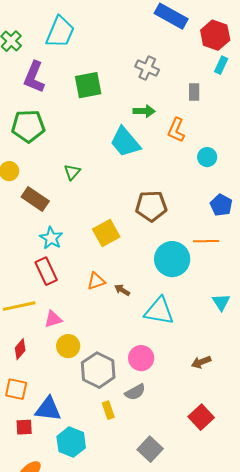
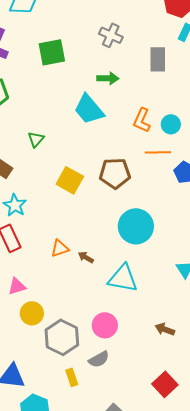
gray rectangle: (194, 92) -> (158, 59), size x1.4
orange L-shape: (176, 130) -> (142, 120), moved
yellow square: (106, 233) -> (70, 180), moved, turned -32
orange line: (206, 241) -> (158, 152), moved
brown arrow: (201, 362) -> (165, 329), turned 42

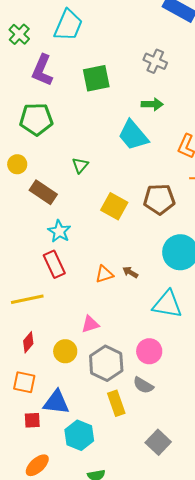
brown arrow: (86, 257) -> (130, 272), moved
pink triangle: (17, 286) -> (90, 324), moved
yellow circle: (32, 313) -> (65, 351), moved
gray semicircle: (99, 359) -> (143, 385), turned 60
yellow rectangle: (72, 377) -> (116, 403), size x1.4

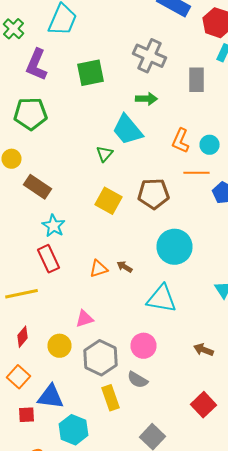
gray cross: (155, 61) -> (150, 56), size x1.4
green triangle: (80, 165) -> (104, 154), moved
orange square: (24, 382) -> (18, 377), turned 30

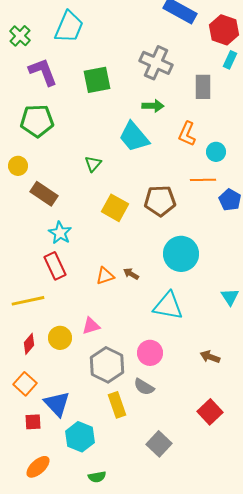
purple L-shape: (36, 65) -> (43, 72), turned 136
orange L-shape: (180, 141) -> (187, 134), moved
green triangle: (104, 154) -> (93, 164), moved
yellow circle: (60, 346) -> (60, 338), moved
blue triangle: (50, 397) -> (57, 404), turned 40

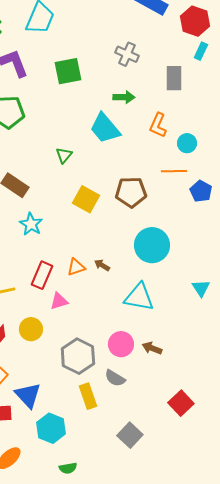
gray cross: (156, 63) -> (127, 54), size x0.7
red rectangle: (55, 266) -> (42, 275), moved, turned 48
pink triangle: (91, 326) -> (59, 301), moved
brown arrow: (210, 357) -> (152, 348), moved

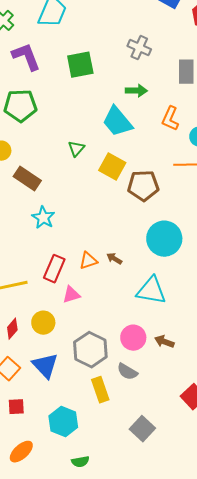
yellow square: (86, 199) -> (112, 167), moved
blue triangle: (28, 395) -> (45, 366), moved

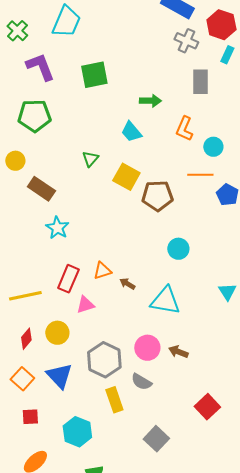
gray cross: (139, 48) -> (186, 41), moved
cyan trapezoid: (117, 122) -> (131, 132), size x0.7
cyan circle: (164, 239) -> (178, 249), size x0.6
brown arrow: (114, 259) -> (127, 284), moved

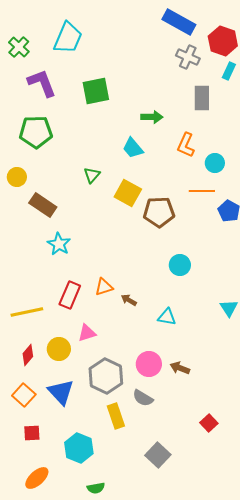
cyan triangle: (165, 301) -> (167, 317), size x0.6
pink triangle: (85, 305) -> (87, 333), moved
red square: (207, 407) -> (209, 423), size x0.7

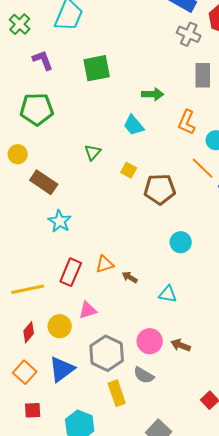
purple L-shape: (42, 83) -> (43, 60), size x0.7
orange line: (202, 191) -> (203, 168), turned 45
yellow square: (128, 193) -> (129, 170), size x0.6
blue triangle: (61, 392) -> (62, 369), turned 36

